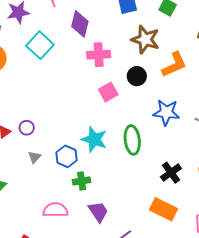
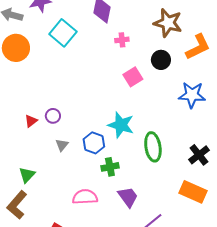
pink cross: (99, 55) -> (122, 40), size x0.6
green ellipse: (132, 140) -> (153, 147), moved

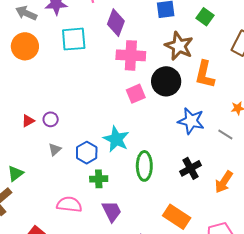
cyan square: (63, 33) -> (74, 39), turned 36
pink cross: (122, 40) -> (131, 55), size x2.0
orange L-shape: (198, 47) -> (205, 74), turned 120
black circle: (161, 60) -> (166, 81), size x1.5
black cross: (199, 155) -> (191, 168), moved

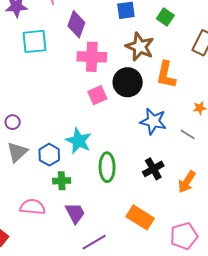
gray triangle: (55, 149) -> (17, 152), size x1.6

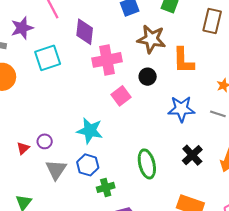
black circle: (128, 82) -> (148, 77), size x0.6
cyan star: (79, 141) -> (90, 131), moved

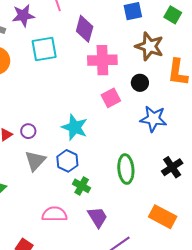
blue star: (181, 109) -> (153, 119), moved
green cross: (106, 187) -> (82, 186), turned 36

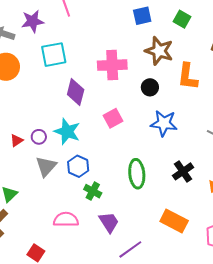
purple diamond: (85, 29) -> (76, 92), moved
pink square: (111, 98) -> (113, 118), moved
cyan star: (75, 127) -> (67, 132), moved

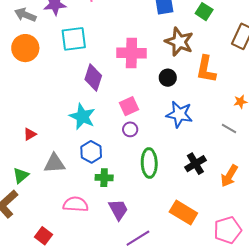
purple circle: (39, 137) -> (130, 129), moved
red triangle: (17, 141) -> (30, 134), moved
gray triangle: (46, 166) -> (54, 163), moved, turned 40
green cross: (93, 191) -> (104, 178), turned -30

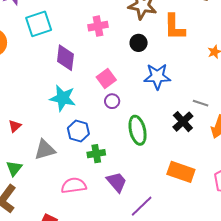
pink cross: (131, 53) -> (98, 26), size x0.7
gray line: (229, 128) -> (201, 103), moved

